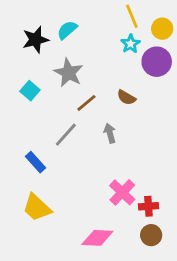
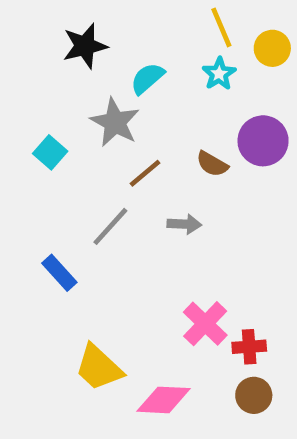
cyan semicircle: (67, 30) -> (147, 78), moved
black star: (35, 40) -> (85, 46), moved
purple circle: (157, 62) -> (263, 141), moved
gray arrow: (110, 133) -> (184, 224), turned 108
yellow trapezoid: (37, 208) -> (99, 368), moved

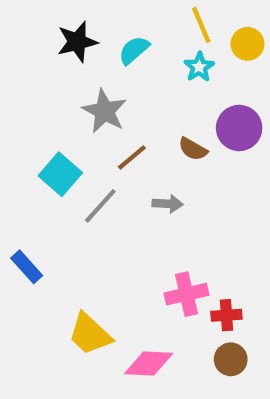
cyan semicircle: (147, 78) -> (134, 50), moved
cyan square: (50, 152) -> (60, 174), moved, size x1.4
blue rectangle: (59, 273) -> (27, 267), moved
pink cross: (205, 324) -> (187, 294), turned 33

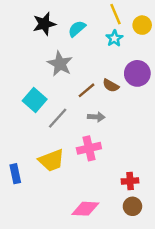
brown line: (132, 157) -> (87, 90), moved
blue rectangle: (27, 267) -> (15, 174), moved, turned 30
pink cross: (187, 294) -> (89, 148), moved
yellow trapezoid: (90, 334) -> (52, 160), moved, turned -64

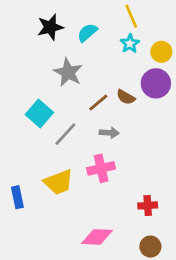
yellow circle: (142, 25) -> (161, 52), moved
brown circle: (132, 206) -> (150, 247), moved

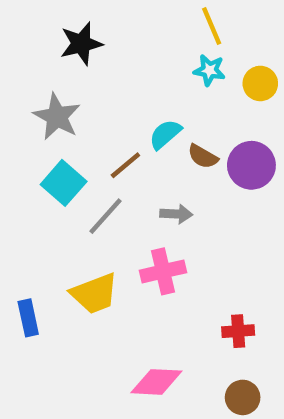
cyan semicircle: (87, 33) -> (165, 134), moved
cyan star: (130, 44) -> (209, 70), turned -30
gray star: (68, 72) -> (57, 117), moved
purple circle: (156, 83) -> (251, 165), moved
brown line: (98, 103) -> (125, 165), moved

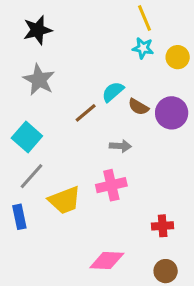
black star: (81, 44) -> (37, 30), moved
cyan square: (64, 183) -> (27, 137), moved
gray line: (106, 216) -> (31, 176), moved

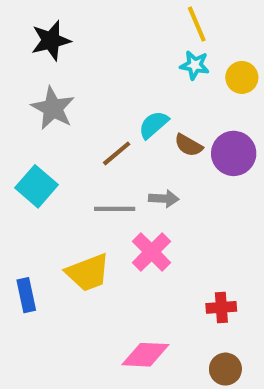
gray line: (31, 176) -> (115, 209), moved, turned 48
pink cross: (111, 185) -> (152, 252), turned -32

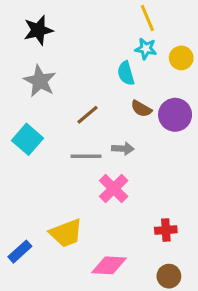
cyan semicircle: (154, 125) -> (126, 73), moved, turned -65
yellow trapezoid: (88, 273) -> (66, 233), moved
blue rectangle: (26, 295) -> (20, 252), moved, turned 60

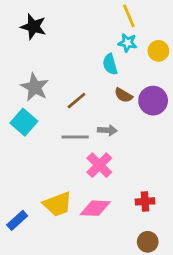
black star: (38, 30) -> (33, 27), turned 30
gray star: (40, 81) -> (35, 87), moved
pink diamond: (109, 265) -> (95, 208), moved

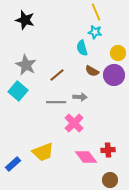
yellow circle: (158, 51) -> (118, 53), moved
pink diamond: (95, 208) -> (86, 157), moved, turned 50

